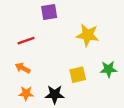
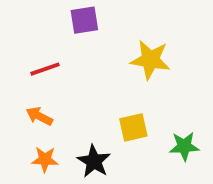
green star: (109, 69) -> (184, 146), moved
black star: (55, 94) -> (94, 161), turned 30

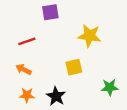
yellow square: (133, 127) -> (74, 67), moved

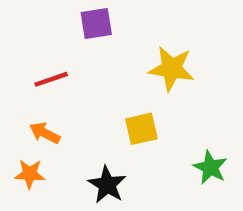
green star: (110, 87) -> (210, 167), turned 30
orange star: (27, 95) -> (30, 174), moved

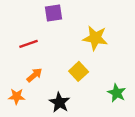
yellow square: (141, 129) -> (79, 71), turned -30
orange arrow: (45, 133) -> (34, 75), moved, turned 112

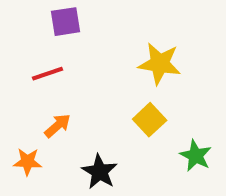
purple square: (54, 13) -> (66, 22), moved
yellow square: (79, 71) -> (150, 120), moved

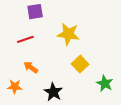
yellow star: (160, 64) -> (68, 34), moved
orange arrow: (58, 126) -> (31, 67), turned -104

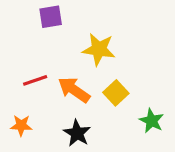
red line: (25, 39) -> (35, 80), moved
orange arrow: (31, 67) -> (74, 90), moved, size x1.5

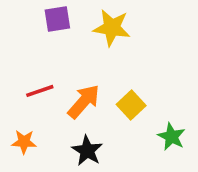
yellow star: (99, 49) -> (112, 28), moved
orange arrow: (74, 90) -> (84, 101), turned 96

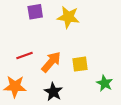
yellow square: (131, 105) -> (80, 64), turned 35
orange star: (24, 142) -> (15, 86), size x1.5

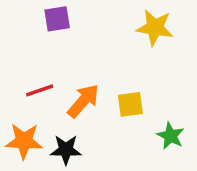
yellow star: (68, 17) -> (155, 28), moved
black star: (53, 92) -> (66, 150), moved, turned -30

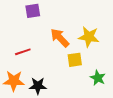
yellow star: (155, 28) -> (89, 37), moved
orange arrow: (83, 101) -> (60, 38), moved, turned -85

